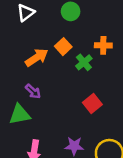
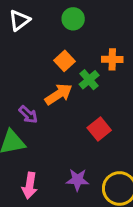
orange arrow: (37, 57) -> (59, 94), moved

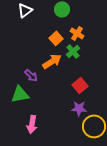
orange cross: (112, 59) -> (77, 33), moved, turned 32
purple star: (77, 180) -> (79, 108), moved

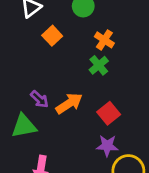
orange square: (56, 38) -> (52, 36), moved
orange arrow: (52, 61) -> (69, 103), moved

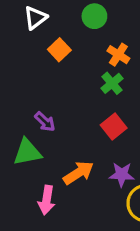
orange arrow: (69, 103) -> (78, 173), moved
red square: (109, 113) -> (114, 126), moved

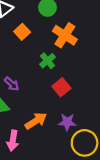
orange cross: (118, 55) -> (65, 35), size x1.5
green cross: (112, 83) -> (47, 61), moved

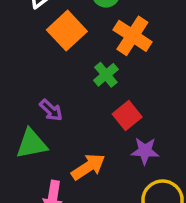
orange square: (22, 32) -> (67, 31), size x1.5
purple star: (67, 122) -> (145, 151), moved

